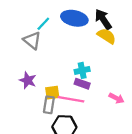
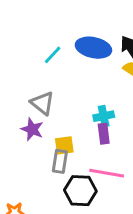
gray triangle: (32, 40) -> (42, 103), moved
purple rectangle: (82, 84) -> (104, 134), turned 64
pink line: (71, 99) -> (107, 173), moved

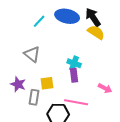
cyan cross: (104, 116) -> (74, 63), turned 32
purple star: (32, 129) -> (18, 84), moved
gray rectangle: (60, 161) -> (34, 97), moved

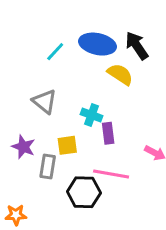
yellow semicircle: (96, 32) -> (120, 74), moved
cyan cross: (74, 63) -> (91, 115), moved

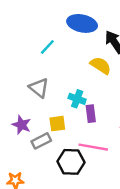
blue ellipse: (98, 44) -> (82, 23), moved
gray rectangle: (48, 166) -> (41, 141), turned 54

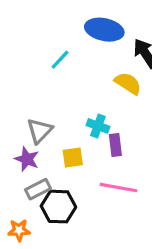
gray triangle: (39, 88) -> (40, 131), moved, turned 35
gray rectangle: (41, 141) -> (38, 189), moved
black hexagon: (71, 162) -> (58, 207), moved

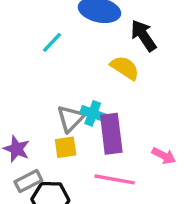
gray triangle: (40, 131) -> (71, 118), moved
purple rectangle: (115, 145) -> (111, 134), size x1.6

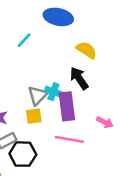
black arrow: (143, 36) -> (79, 78), moved
yellow semicircle: (125, 68) -> (86, 50), moved

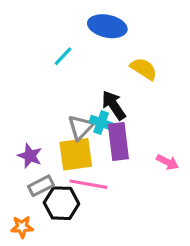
black arrow: (79, 78) -> (114, 105), moved
yellow square: (34, 116) -> (76, 154), size x1.6
pink line: (69, 139) -> (88, 184), moved

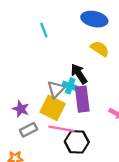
blue ellipse: (107, 26) -> (94, 19), moved
cyan line: (63, 56) -> (44, 30), moved, turned -64
yellow square: (76, 154) -> (53, 108), turned 35
black hexagon: (61, 203) -> (77, 142), moved

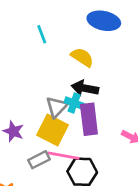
yellow semicircle: (100, 49) -> (82, 57), moved
black arrow: (79, 74) -> (85, 88), turned -45
gray rectangle: (29, 130) -> (39, 160), moved

